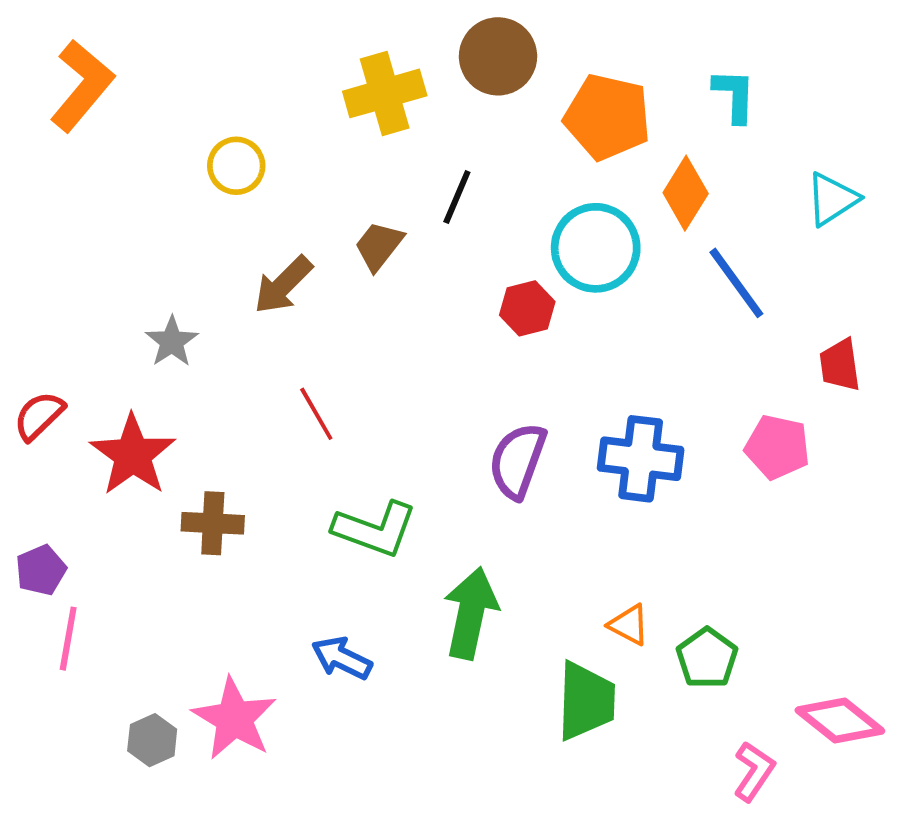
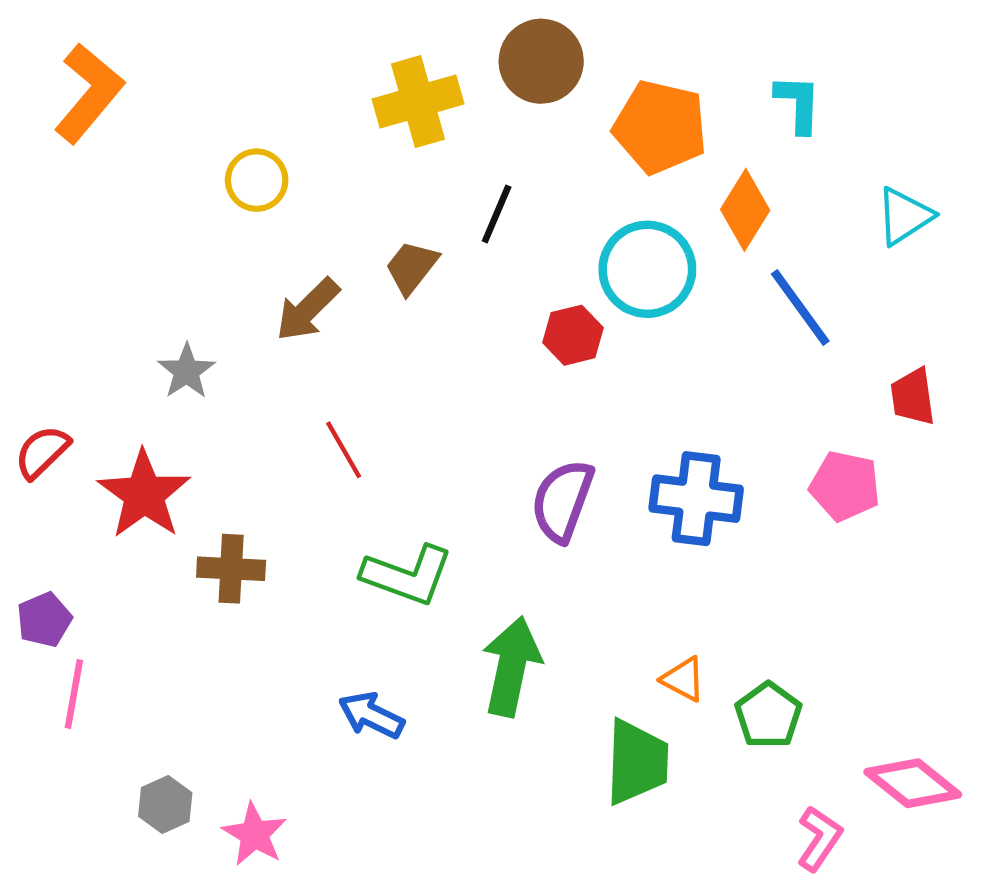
pink star: (234, 719) -> (254, 834), moved, size x0.7

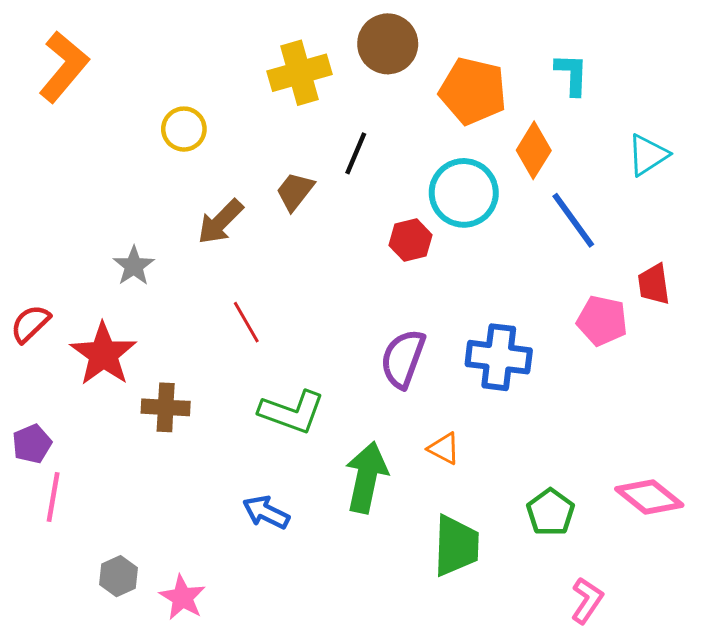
pink pentagon: (845, 486) -> (602, 321), moved
orange triangle: (683, 679) -> (444, 448), moved
pink diamond: (913, 783) -> (649, 497), moved

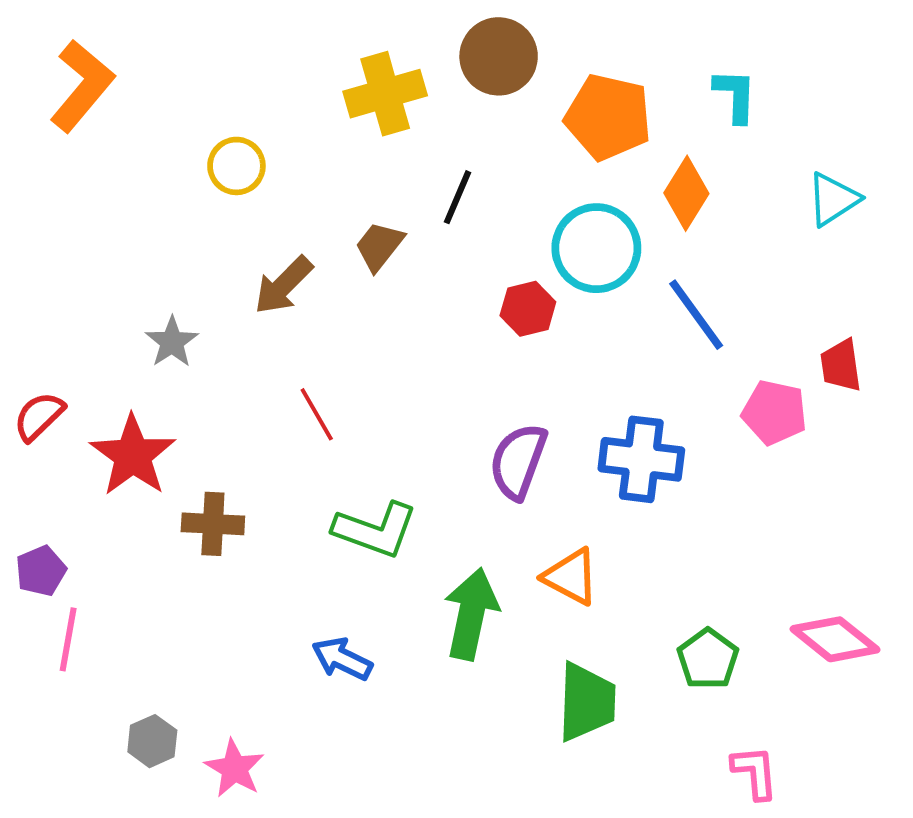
blue line: (573, 220) -> (696, 315), moved
orange triangle: (444, 448) -> (571, 577), size x1.4
pink L-shape: (587, 600) -> (755, 772), turned -39

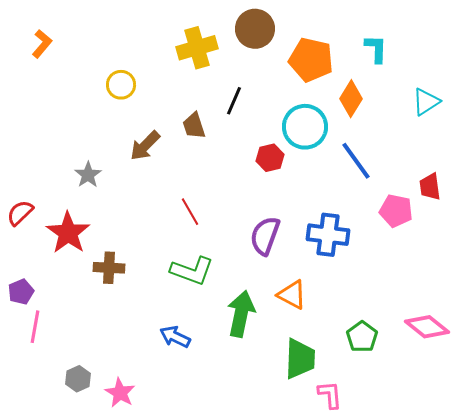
orange L-shape: (82, 86) -> (42, 44), size x0.6
brown trapezoid: (379, 246) -> (194, 126), turned -56
red line: (317, 414) -> (190, 212), moved
pink L-shape: (755, 772) -> (330, 395), moved

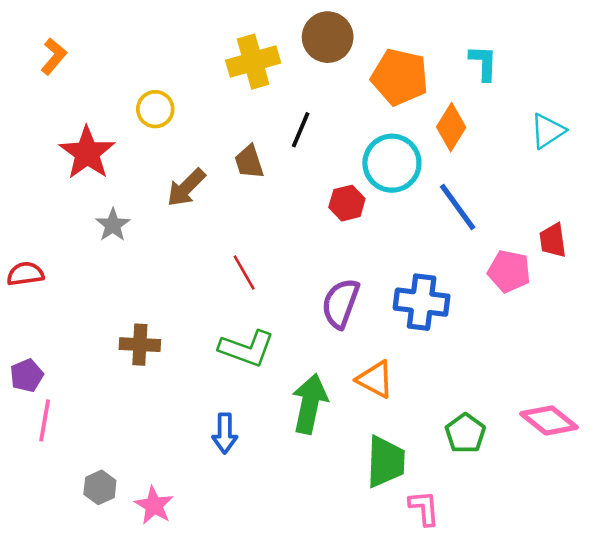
red semicircle: (20, 213) -> (25, 274), turned 36
red star: (68, 233) -> (87, 153), moved
blue arrow: (175, 337) -> (225, 433), turned -116

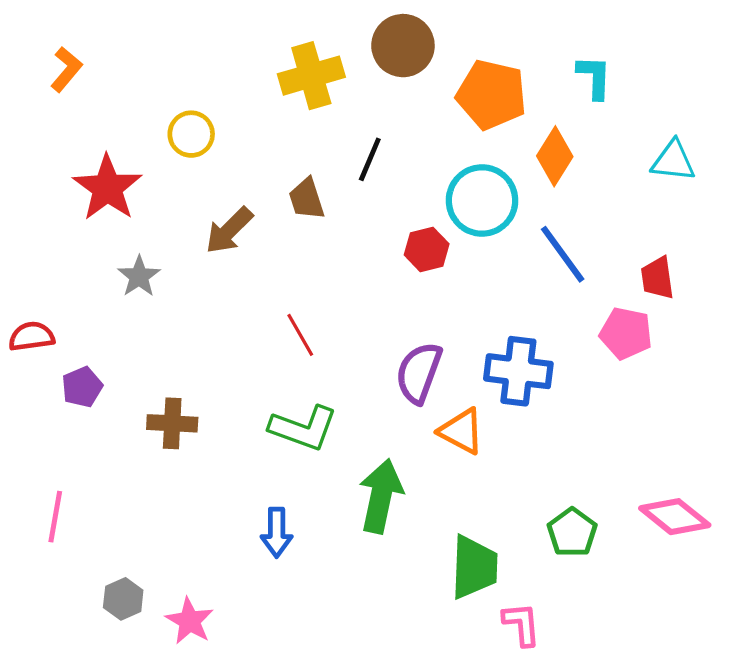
cyan triangle: (548, 131) -> (673, 161), turned 39
red trapezoid: (553, 240) -> (657, 278), moved
purple pentagon: (27, 375) -> (82, 387), moved
orange triangle: (375, 379) -> (461, 431), moved

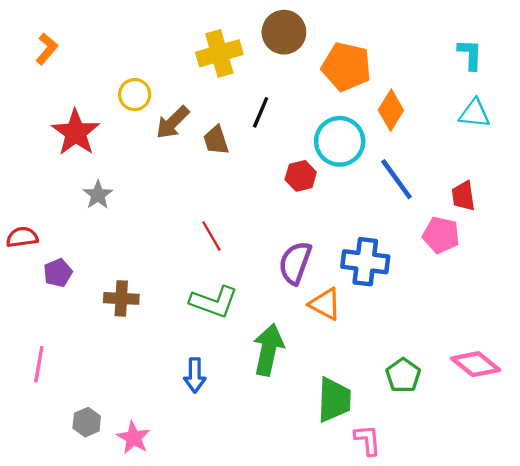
cyan L-shape: (594, 77) -> (470, 54), moved
brown arrow: (229, 231) -> (173, 122), moved

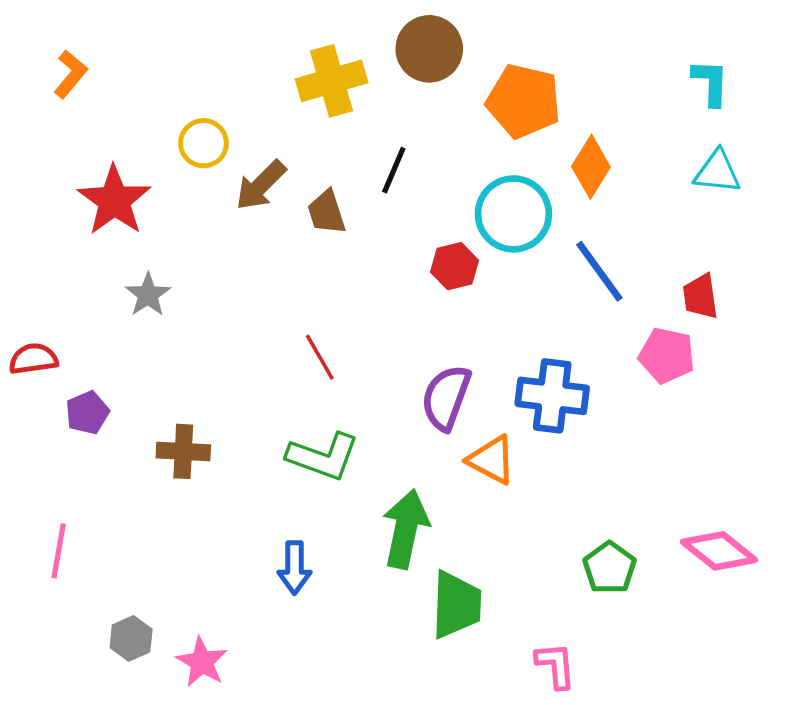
green trapezoid: (334, 400) -> (456, 605), moved

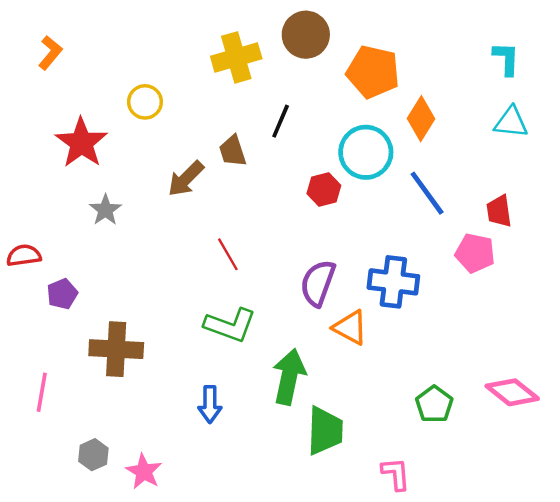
brown arrow: (261, 185) -> (186, 179), moved
brown cross: (183, 451) -> (116, 349), moved, size x1.4

